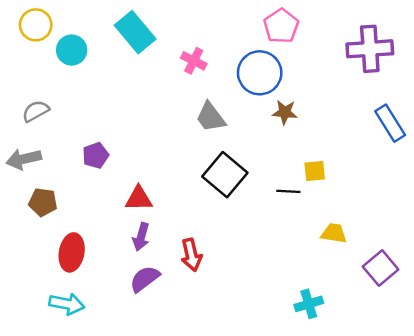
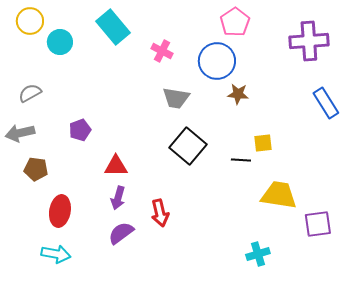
gray trapezoid: (211, 117) -> (176, 98), turned -44
yellow trapezoid: (334, 233) -> (279, 195), size x1.6
purple square: (381, 268) -> (318, 224), turned 32

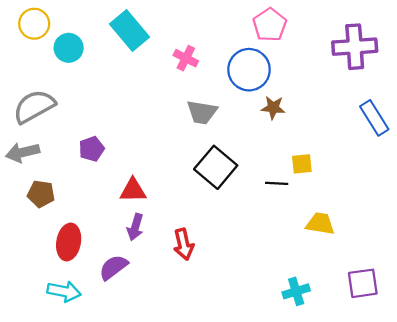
gray semicircle: (30, 93) -> (34, 106), size x1.6
yellow trapezoid: (279, 195) -> (320, 224), size x0.7
purple square: (318, 224) -> (363, 283), moved
purple semicircle: (121, 233) -> (113, 267), moved

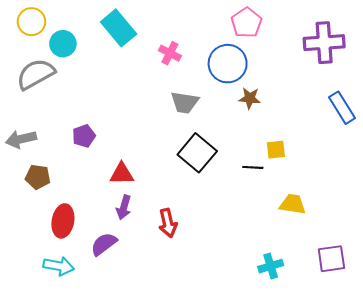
gray semicircle: (34, 106) -> (36, 74), moved

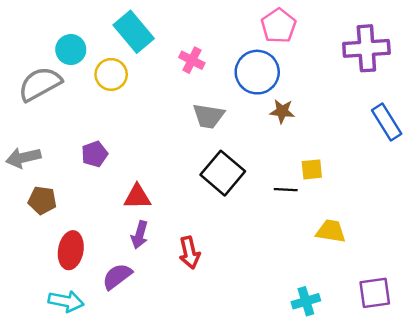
yellow circle: (31, 22) -> (111, 74), moved

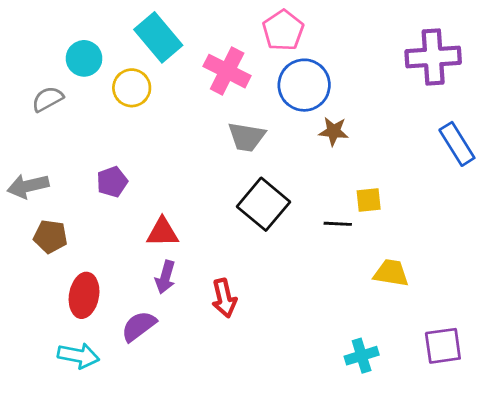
pink pentagon: (279, 26) -> (283, 30), moved
pink cross: (192, 60) -> (227, 71), size x1.5
gray semicircle: (40, 84) -> (48, 99), size x0.6

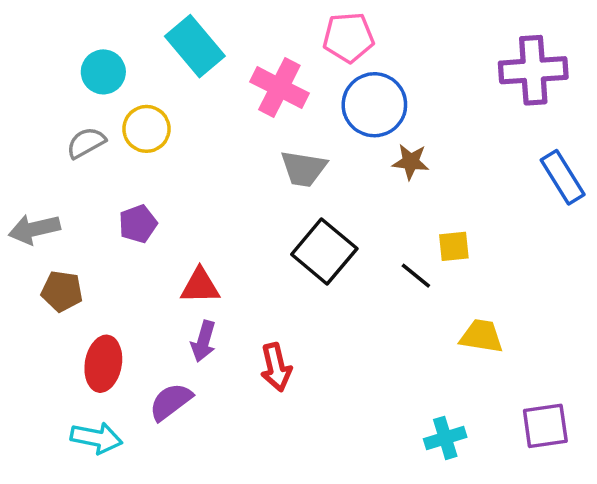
pink pentagon: (283, 30) -> (349, 37), turned 30
yellow circle: (132, 88) -> (146, 129), moved
gray semicircle: (48, 99) -> (86, 143), moved
black line: (338, 224) -> (416, 276), turned 36

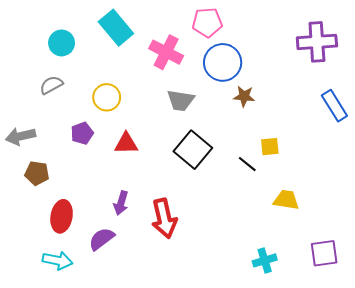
yellow circle: (146, 129) -> (107, 97), moved
red triangle: (200, 286) -> (126, 143), moved
red arrow: (276, 367) -> (164, 218), size x1.4

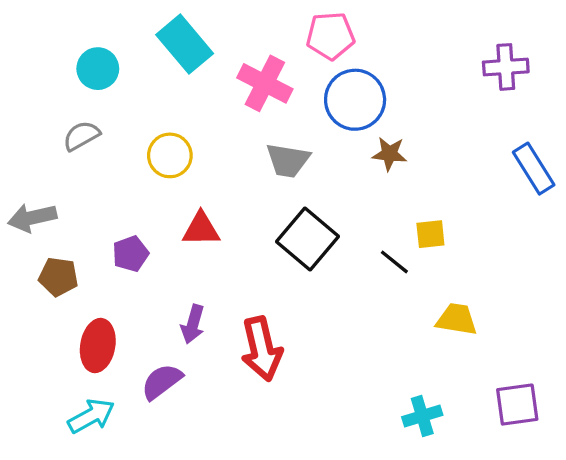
purple cross: (317, 42) -> (506, 67), size x0.7
purple pentagon: (82, 133) -> (131, 254), moved
cyan arrow: (57, 260) -> (91, 416), turned -40

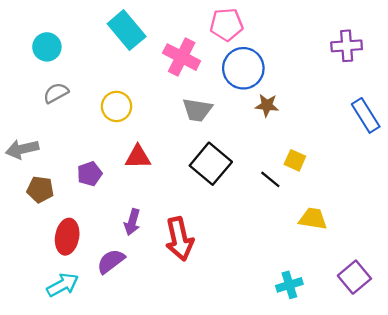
cyan circle: (98, 69) -> (47, 47), moved
yellow square: (430, 234) -> (295, 160), turned 30
purple square: (517, 405) -> (354, 277), turned -32

